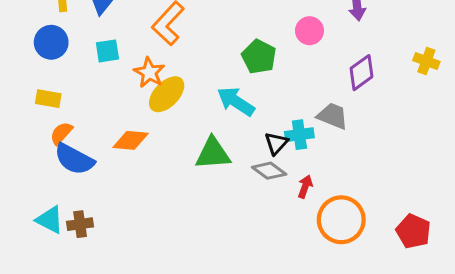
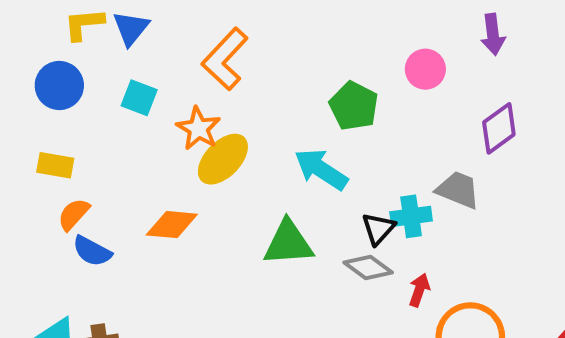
cyan square: (107, 51) -> (139, 98), turned 30
blue semicircle: (74, 159) -> (92, 251), size x0.7

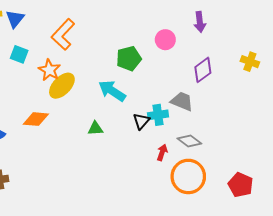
green pentagon: (354, 106) -> (129, 58), turned 30
green triangle: (288, 243) -> (95, 128), size x0.6
gray diamond: (368, 268) -> (189, 141), moved

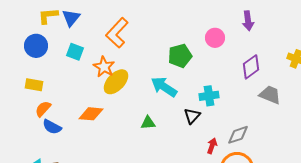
gray trapezoid: (182, 101) -> (270, 95), moved
cyan cross: (158, 115) -> (209, 96), moved
gray diamond: (189, 141) -> (238, 135), turned -55

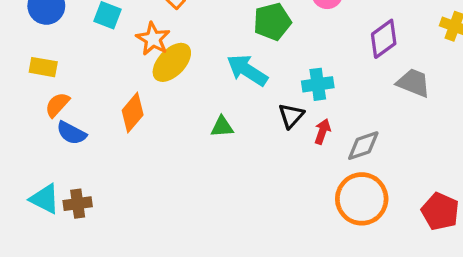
orange diamond: (91, 114) -> (133, 113), turned -55
red arrow: (212, 146) -> (322, 131), moved

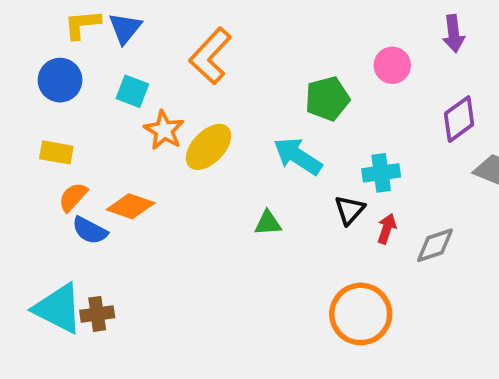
orange star: (153, 39) -> (164, 130), moved
orange diamond: (133, 113) -> (131, 206), moved, turned 69
cyan triangle: (45, 199) -> (58, 308), size x1.4
orange circle: (362, 199) -> (361, 314), moved

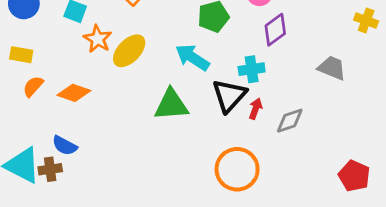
purple diamond: (459, 119) -> (275, 30), moved
black triangle: (350, 210) -> (229, 96), size x1.6
green triangle: (268, 223) -> (171, 105), size x1.8
blue semicircle: (90, 230) -> (65, 146), moved

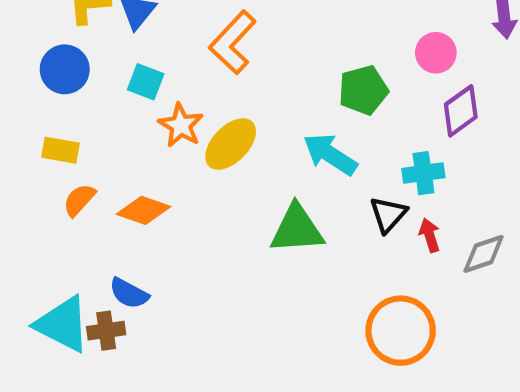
black triangle: (229, 96) -> (388, 214), size x0.7
red arrow: (256, 109) -> (430, 235), turned -36

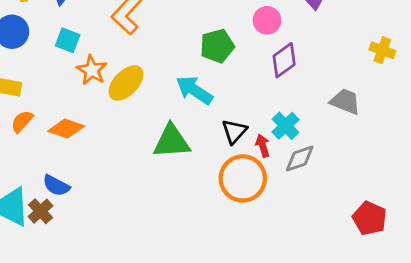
cyan cross: (423, 173) -> (285, 126), moved, turned -36
brown cross: (106, 331) -> (40, 211), turned -35
orange circle: (401, 331) -> (243, 178), moved

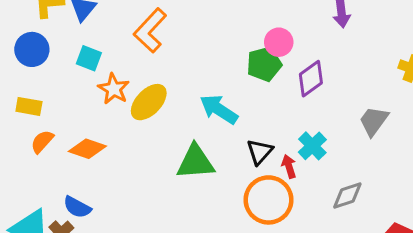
pink circle: (267, 20) -> (279, 42), moved
green pentagon: (217, 46) -> (264, 64), moved
gray trapezoid: (345, 102) -> (374, 121), turned -76
gray diamond: (300, 158) -> (347, 196), moved

